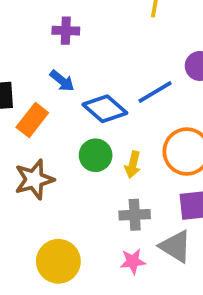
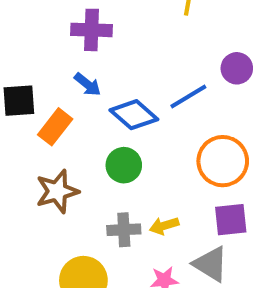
purple cross: (66, 31) -> (92, 30), size x1.4
yellow arrow: (133, 165) -> (164, 226), moved, turned 60
gray cross: (135, 215) -> (124, 230), moved

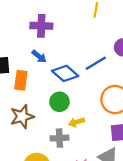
orange rectangle: (55, 127) -> (21, 80), turned -30
yellow arrow: (164, 226) -> (76, 122), moved

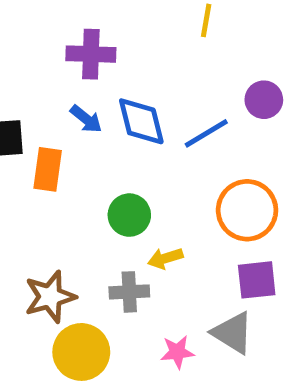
blue diamond: (65, 73) -> (141, 121), moved, turned 35
brown star: (22, 117) -> (50, 297), moved

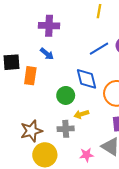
blue diamond: (141, 121) -> (87, 79), moved
blue line: (206, 133) -> (99, 49), moved

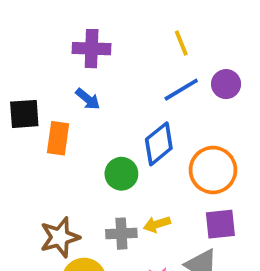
yellow line: (99, 11) -> (181, 43), moved, turned -32
blue diamond: (87, 79) -> (159, 144), turned 65
yellow arrow: (81, 114) -> (157, 224), moved

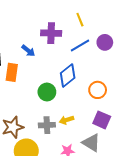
purple cross: (92, 49) -> (51, 33), moved
orange circle: (213, 170) -> (98, 90), size x0.7
purple square: (220, 224) -> (102, 120), turned 30

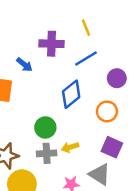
purple circle: (105, 42) -> (117, 78), moved
green circle: (47, 92) -> (45, 127), moved

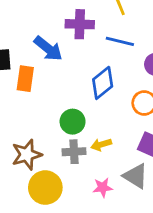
blue line: (86, 58) -> (120, 41), turned 45
blue arrow: (24, 65) -> (48, 49), size x1.5

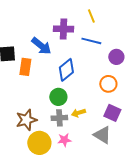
blue diamond: (103, 83) -> (66, 70), moved
pink star: (103, 188) -> (64, 140), moved

